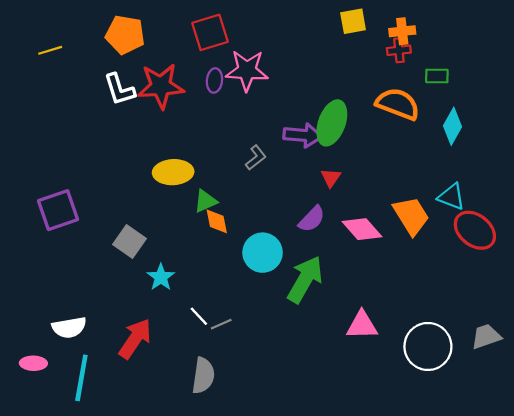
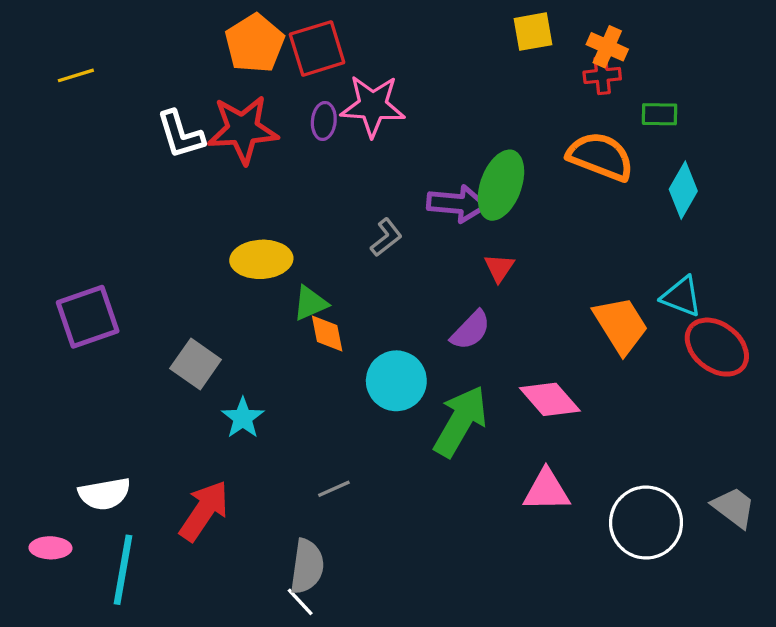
orange cross: (402, 31) -> (607, 47), turned 30
orange pentagon: (125, 35) -> (255, 43), moved, turned 30
pink diamond: (362, 229) -> (550, 399), moved
white line: (199, 316) -> (300, 602), moved
gray trapezoid: (486, 336) -> (734, 507), turned 56

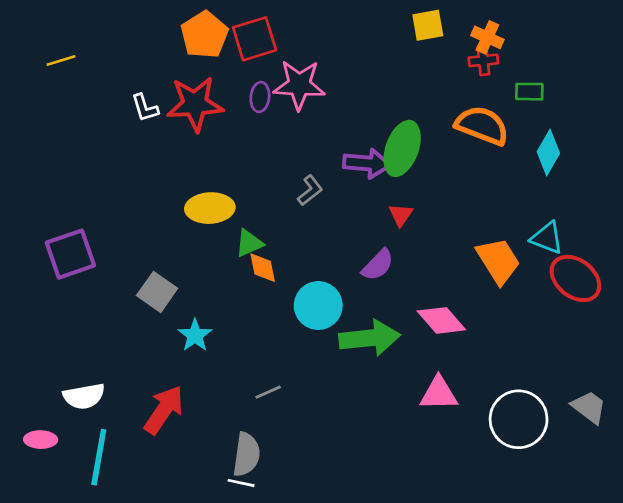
white L-shape: (180, 134) -> (145, 108), size x0.7
green arrow: (460, 421) -> (370, 338), turned 54
white line: (300, 602) -> (241, 483), turned -35

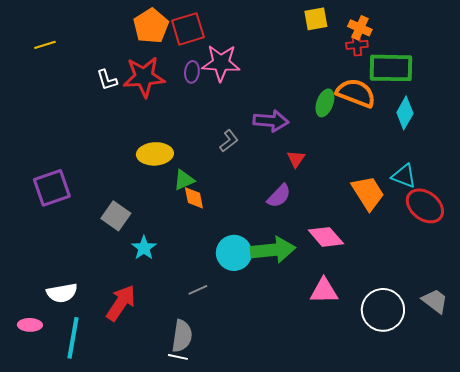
green rectangle: (529, 92) -> (391, 68), size x2.0
green ellipse: (402, 148) -> (325, 103), moved, size x0.7
cyan circle: (318, 306) -> (234, 253), moved

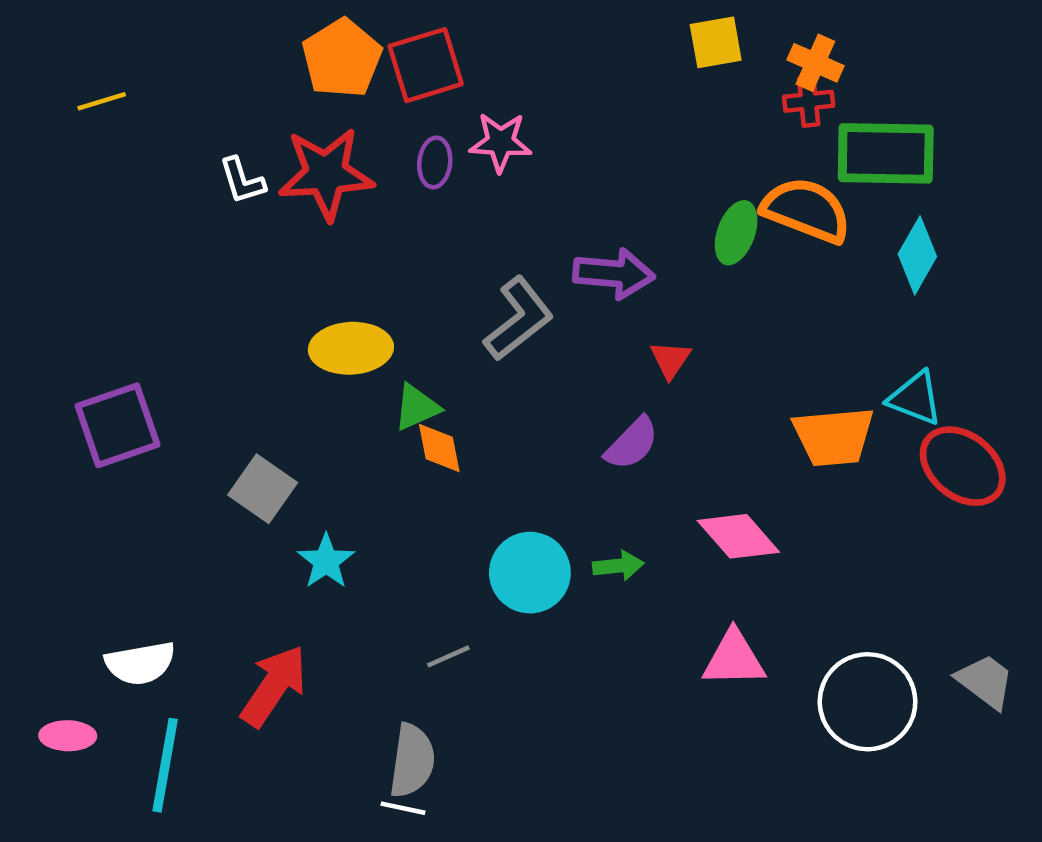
pink star: (221, 63) -> (500, 142), size x0.7
gray L-shape: (229, 141) -> (519, 319), size x1.6
orange trapezoid: (368, 193) -> (834, 437), turned 117
green arrow: (273, 250) -> (618, 566), size x0.5

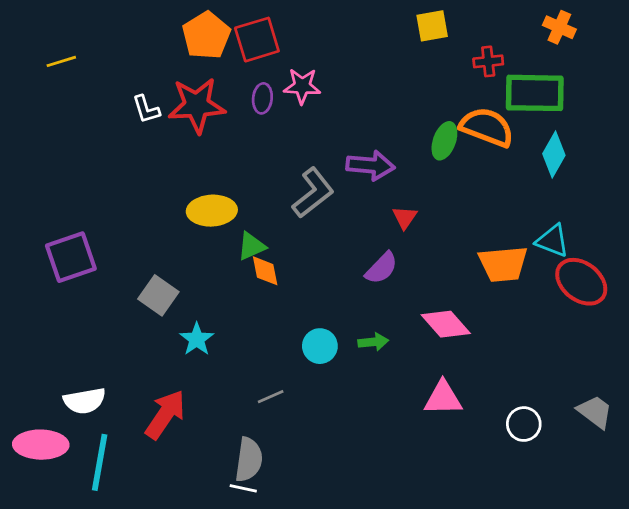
orange cross: (815, 63) -> (559, 27), moved
cyan circle: (530, 573) -> (320, 346), size x0.7
white circle: (868, 702) -> (524, 424), size x0.6
pink ellipse: (68, 736) -> (41, 445), size x1.6

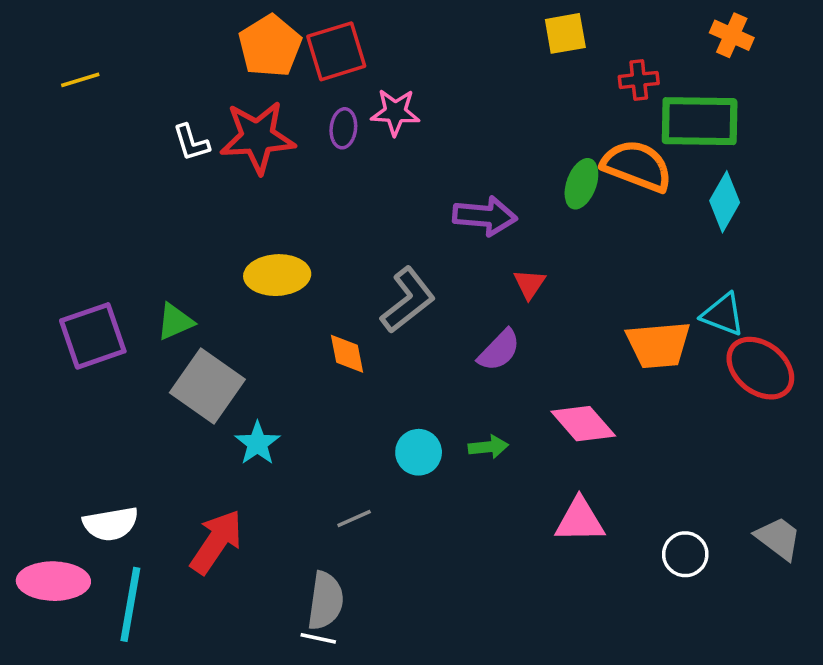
gray L-shape: (313, 193) -> (408, 300), moved
green triangle: (251, 246) -> (175, 322), moved
gray square: (158, 295) -> (207, 386), size x1.4

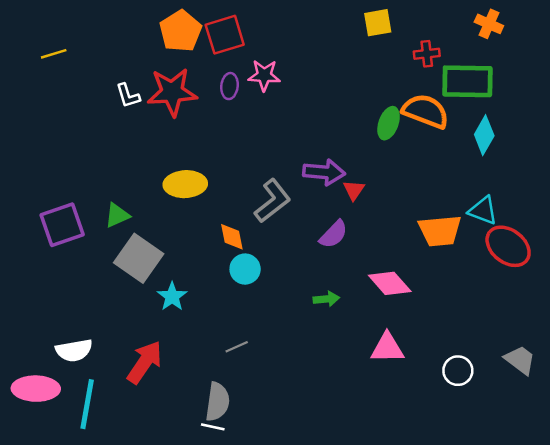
purple arrow: (485, 216) -> (324, 172), moved
cyan circle: (419, 452) -> (245, 269), moved

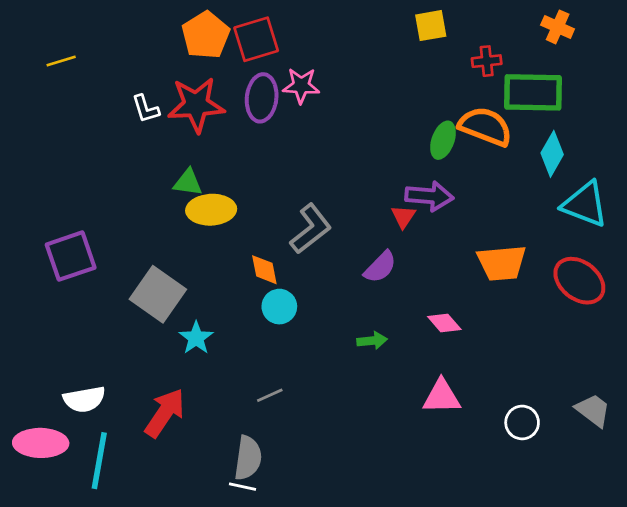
purple ellipse: (229, 86) -> (262, 98), size x1.6
purple arrow: (324, 172) -> (429, 196), moved
cyan triangle: (483, 210) -> (585, 204), moved, size x1.4
green triangle: (117, 215) -> (188, 182), moved, turned 32
pink diamond: (390, 283) -> (444, 323), size x0.7

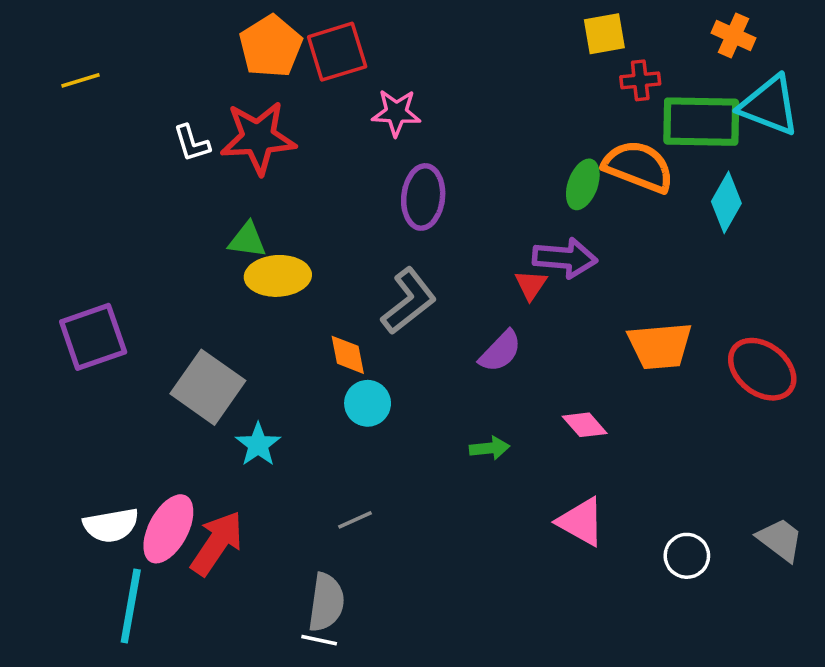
yellow square: (431, 26) -> (604, 34), moved
purple ellipse: (262, 98) -> (423, 197), moved
cyan triangle: (585, 204) -> (769, 105), moved
pink triangle: (442, 397) -> (581, 522), turned 30
pink ellipse: (41, 443) -> (168, 529), moved, turned -63

